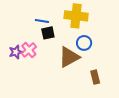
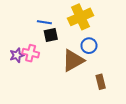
yellow cross: (76, 16) -> (80, 17), turned -30
pink cross: (29, 50) -> (31, 53), turned -35

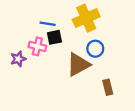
pink cross: (31, 53) -> (37, 46), moved

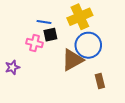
blue circle: (95, 49) -> (88, 45), size x1.6
purple star: (18, 59) -> (12, 67), moved

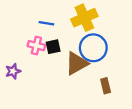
black square: (50, 35) -> (53, 47), moved

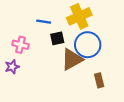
pink cross: (36, 46) -> (21, 45), moved
black square: (53, 47) -> (57, 38), moved

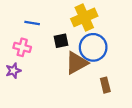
blue line: (44, 22) -> (32, 23), moved

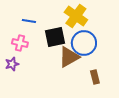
yellow cross: (84, 17) -> (76, 16), turned -30
black square: (61, 41) -> (55, 37), size x1.5

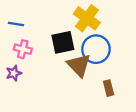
blue line: (29, 21) -> (16, 24), moved
brown triangle: (69, 57) -> (79, 65), turned -45

